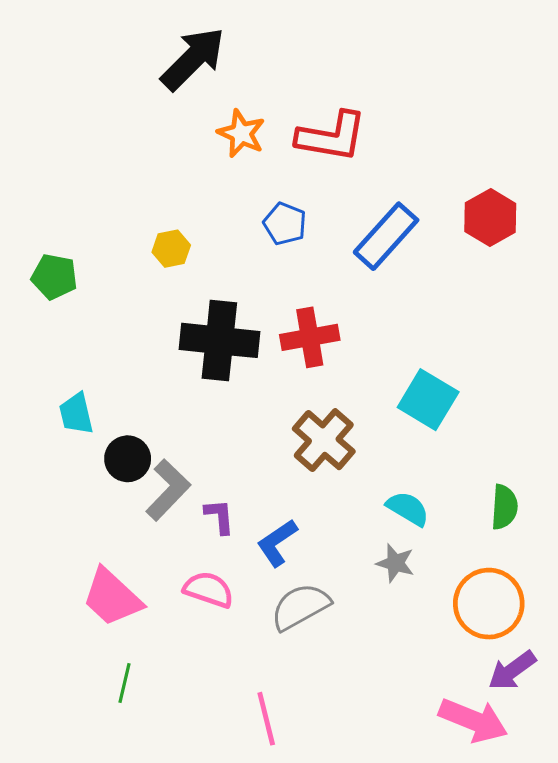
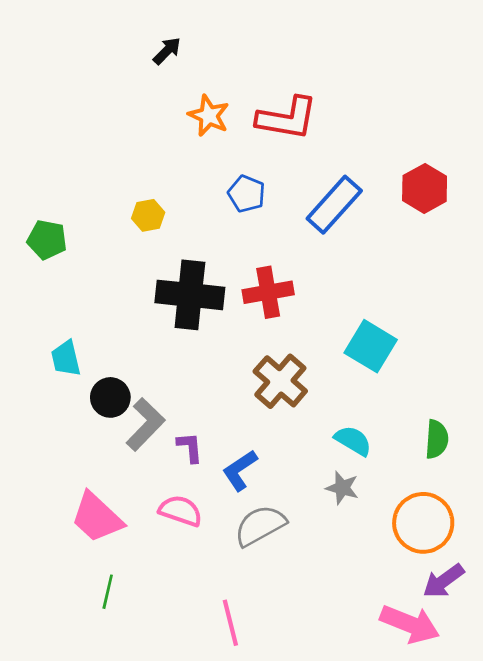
black arrow: (193, 59) -> (167, 51), size x0.5

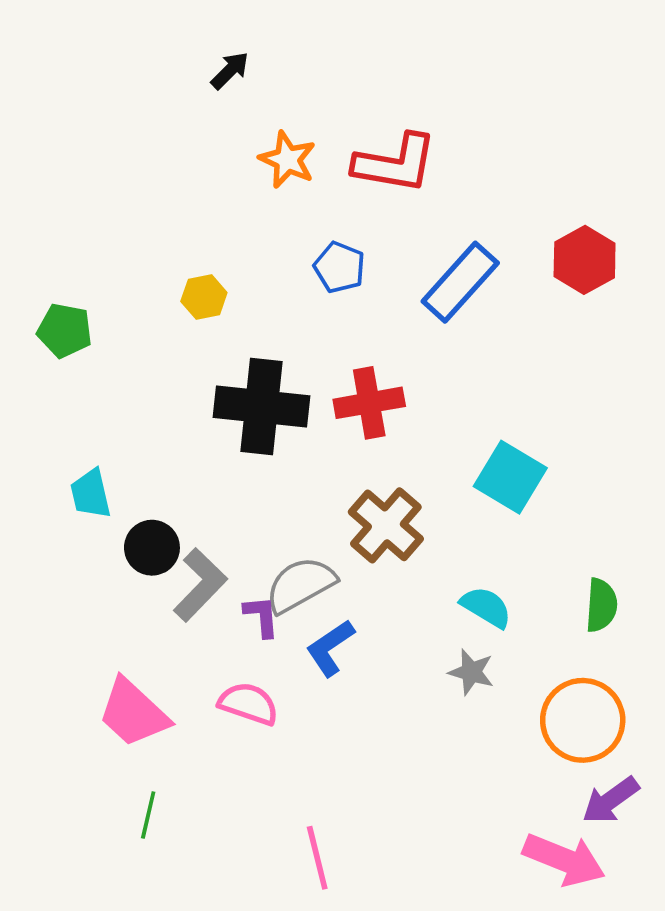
gray semicircle: (260, 526) -> (300, 585), moved

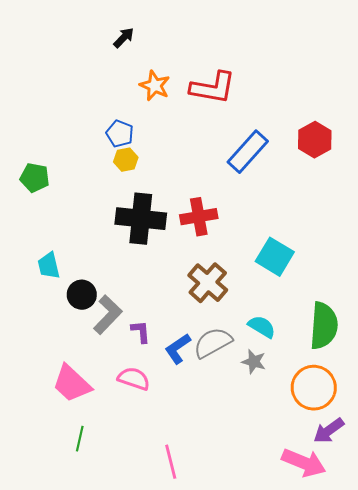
blue pentagon: (339, 267) -> (120, 134), moved
yellow hexagon: (204, 297) -> (126, 160), moved
gray semicircle: (300, 585) -> (213, 343), moved
green semicircle: (601, 605) -> (324, 326), size x1.6

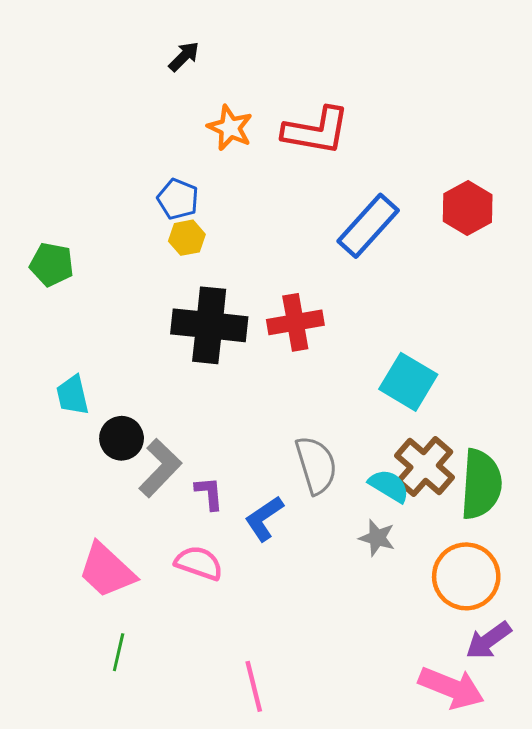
brown cross: (208, 283) -> (425, 466), moved
gray semicircle: (213, 343) -> (316, 465), moved, turned 102

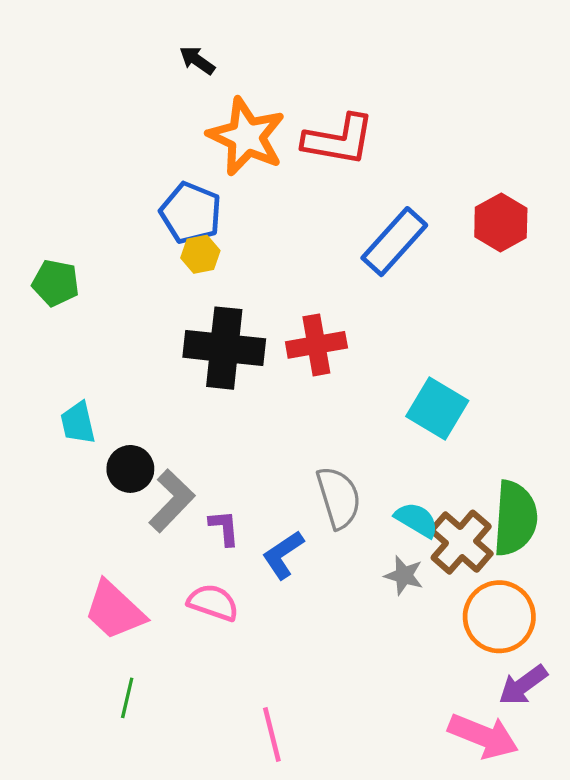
black arrow: (184, 56) -> (197, 60), turned -100
orange star: (230, 128) -> (246, 137), size x1.6
blue pentagon: (178, 199) -> (191, 213), size x1.4
brown cross: (425, 466) -> (461, 542), moved

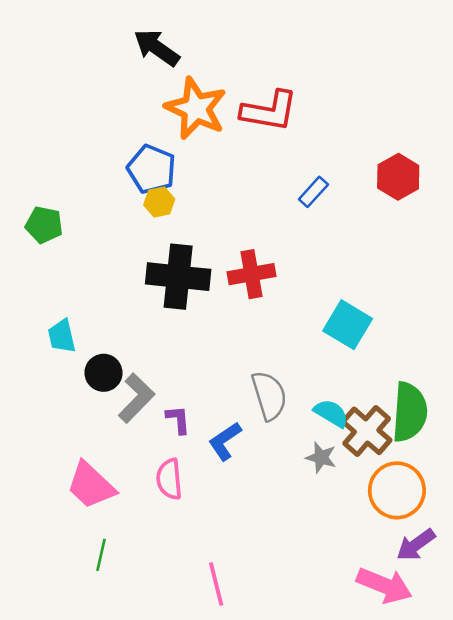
black arrow: (197, 60) -> (157, 48), size x1.6
blue rectangle: (394, 242) -> (313, 192), size x0.6
pink semicircle: (213, 602) -> (169, 479), turned -114

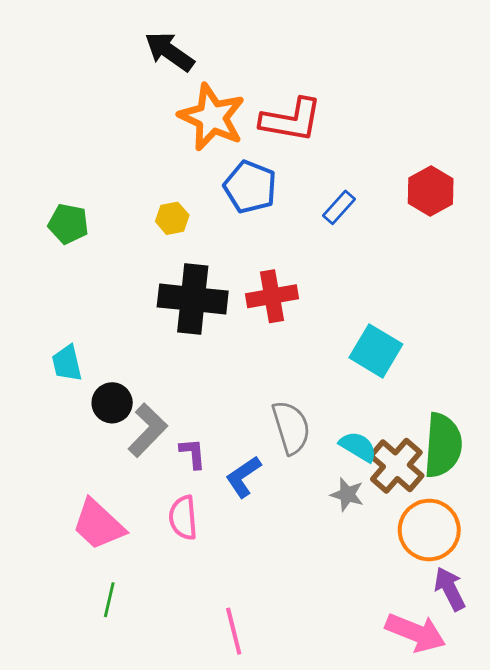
blue pentagon: (152, 169) -> (250, 187), moved
green pentagon: (44, 225) -> (68, 224), moved
purple arrow: (416, 545) -> (450, 589), turned 99

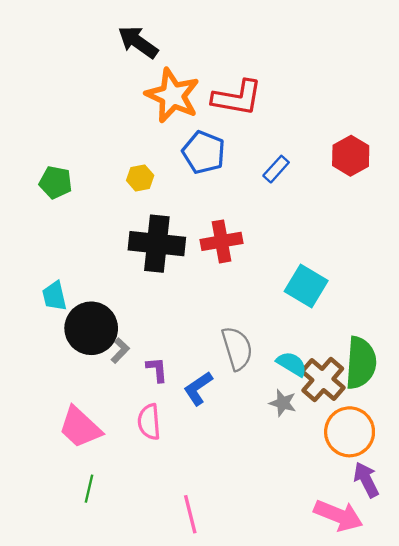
black circle: (112, 403) -> (91, 328), size x1.6
gray L-shape: (148, 430) -> (120, 351), size x0.6

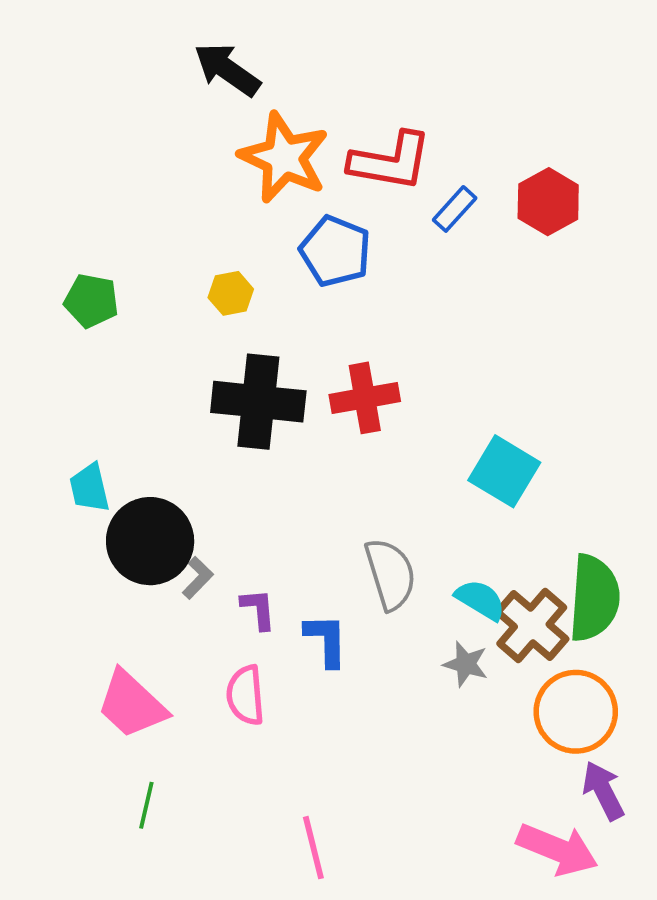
red hexagon: (351, 156) -> (548, 202), moved
blue rectangle: (276, 169) -> (455, 209), moved
blue L-shape: (198, 388) -> (326, 640), turned 123

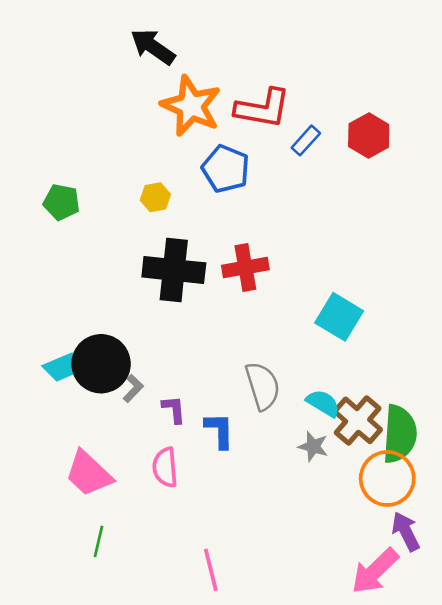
cyan trapezoid: (89, 488) -> (60, 367), moved, turned -100
green semicircle: (594, 598) -> (400, 434), moved
pink arrow: (557, 849) -> (375, 571), turned 114

